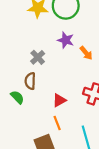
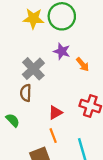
gray cross: (38, 57) -> (33, 69), size x1.5
green semicircle: (17, 97) -> (13, 120), moved

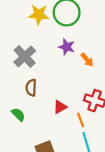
gray cross: (33, 69) -> (25, 57), moved
orange line: (53, 136) -> (81, 120), moved

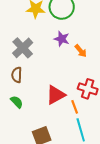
brown semicircle: (31, 88) -> (17, 75), moved
red triangle: (60, 107) -> (56, 95), size x1.5

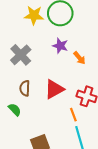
brown semicircle: (17, 75) -> (25, 88), moved
red triangle: (56, 95) -> (54, 89), moved

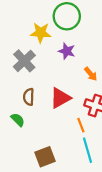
yellow star: (34, 15) -> (41, 33), moved
orange arrow: (79, 58) -> (91, 74), moved

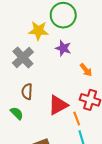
red triangle: (60, 98) -> (58, 105), moved

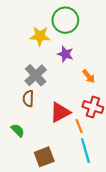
gray cross: (23, 58) -> (36, 75), moved
green semicircle: (17, 113) -> (18, 130), moved

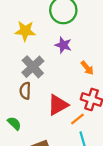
yellow star: (40, 36) -> (25, 31), moved
orange line: (79, 126) -> (77, 119), turned 72

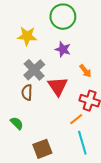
red triangle: (58, 105) -> (58, 86), moved, turned -35

